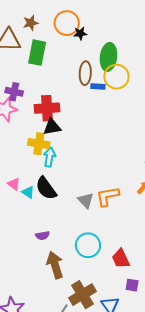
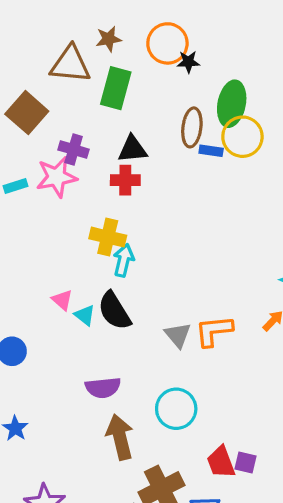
red cross: (47, 108) -> (125, 180), size x0.7
black triangle: (52, 127) -> (132, 149), moved
purple semicircle: (42, 236) -> (103, 388), size x1.5
red trapezoid: (121, 259) -> (221, 462), moved
purple square: (132, 285) -> (245, 463), moved

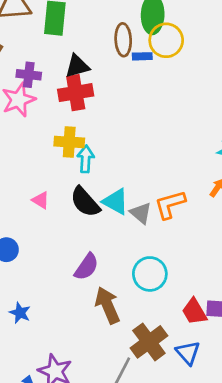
red cross: (125, 180) -> (76, 93), size x1.4
cyan triangle: (85, 315) -> (115, 202), moved, size x1.5
purple semicircle: (103, 388) -> (86, 267), turned -40

